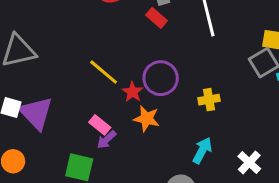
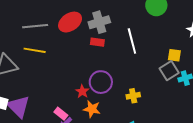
red rectangle: (156, 18) -> (97, 42), turned -32
yellow line: (104, 72) -> (35, 50), moved, turned -30

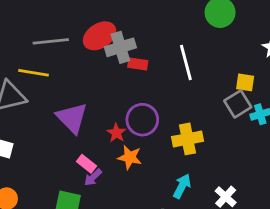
gray cross: (99, 22) -> (120, 47), moved
yellow line: (35, 50) -> (33, 73), moved
yellow cross: (133, 96) -> (187, 139), size x1.5
purple triangle: (18, 107) -> (72, 118), moved

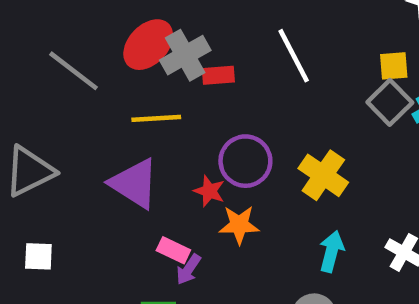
gray line: (51, 41) -> (74, 71), turned 56
yellow line: (33, 73) -> (156, 118), moved
yellow cross: (187, 139) -> (323, 175), turned -32

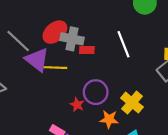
gray cross: (185, 55) -> (72, 39), turned 35
purple triangle: (134, 183) -> (37, 60), moved
orange star: (239, 225) -> (109, 119), moved

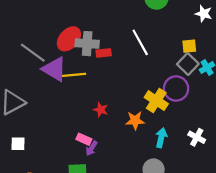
purple circle: (96, 92) -> (176, 88), moved

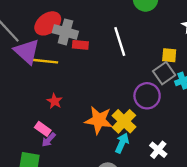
yellow cross: (156, 101) -> (124, 121), moved
red star: (101, 110) -> (55, 101), moved
orange star: (135, 120) -> (99, 120), size x1.4

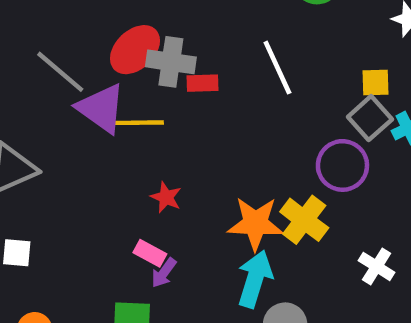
cyan arrow: (122, 143) -> (255, 279), moved, size x1.4

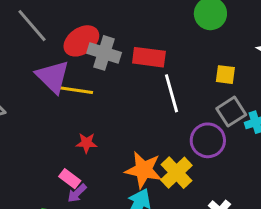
white line: (277, 68) -> (172, 93), moved
gray line: (60, 72) -> (32, 26), moved
yellow square: (375, 82) -> (225, 75), moved
red rectangle: (203, 83) -> (149, 57), moved, size x1.5
red star: (166, 197) -> (86, 143), turned -30

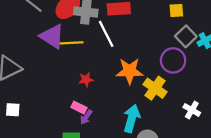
white line: (172, 93) -> (106, 34), moved
orange star: (144, 170) -> (130, 71), moved

